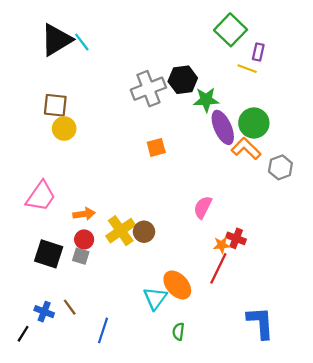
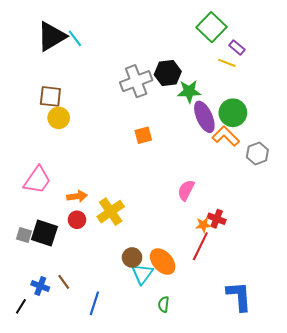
purple rectangle: (258, 52) -> (237, 48), turned -63
brown circle: (144, 232) -> (132, 257), moved
gray square: (81, 256) -> (24, 235), moved

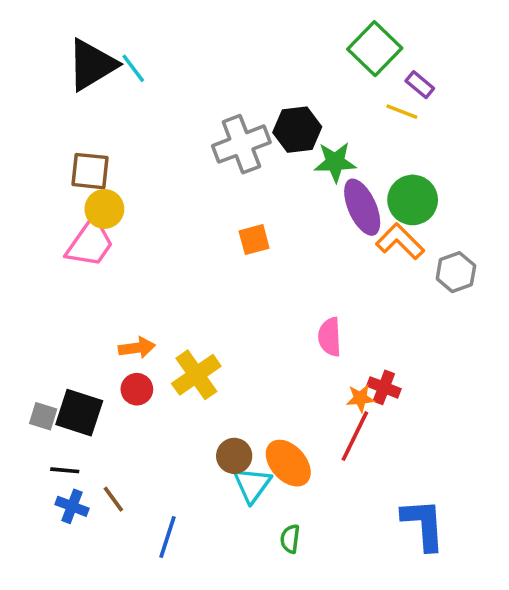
pink trapezoid: (37, 180) -> (90, 243), moved
pink semicircle: (186, 190) -> (330, 337), turned -30
black line: (21, 306) -> (65, 470), moved, turned 63

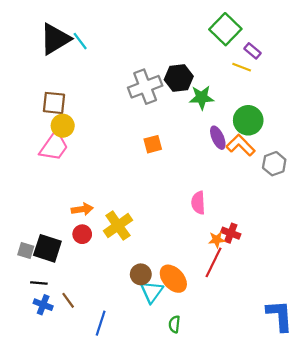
purple ellipse: (362, 207) -> (218, 138), moved, size x0.7
blue L-shape: (423, 524) -> (280, 316), moved

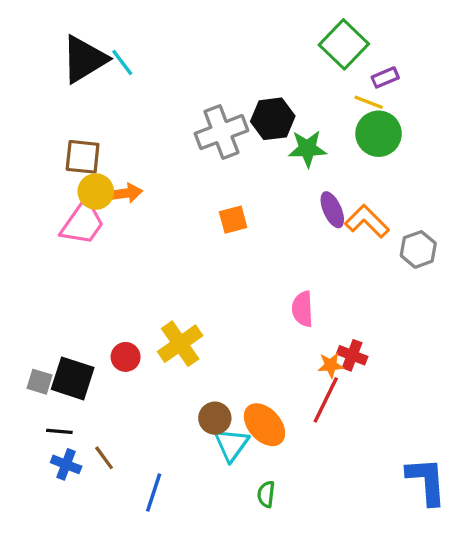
purple rectangle: (253, 51) -> (385, 77), turned -63
green circle: (248, 120) -> (379, 134), moved
orange arrow: (82, 209) -> (126, 193), moved

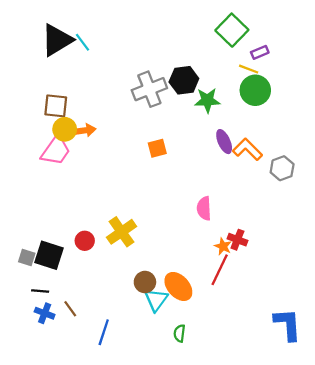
orange star: (331, 365) -> (223, 246), turned 30

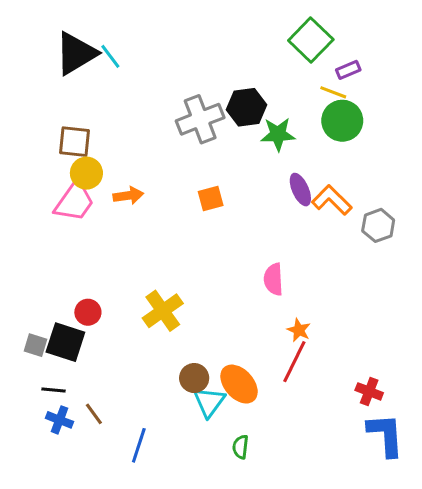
orange arrow: (85, 130) -> (128, 196), moved
red cross: (237, 240) -> (369, 391), moved
red circle: (85, 241) -> (88, 312), moved

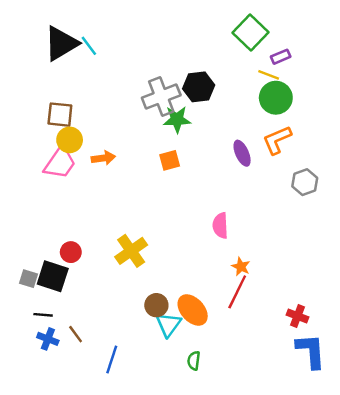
green star: (278, 134) -> (177, 119), moved
orange L-shape: (332, 200) -> (277, 140), moved, turned -68

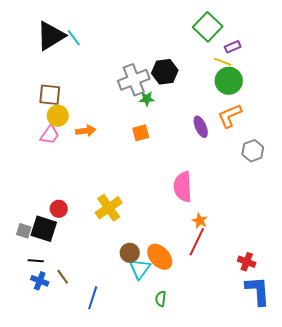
green star: (177, 119) -> (147, 99), size x0.7
pink trapezoid: (60, 163) -> (50, 135), size x0.7
pink semicircle: (220, 226) -> (183, 187), size x1.4

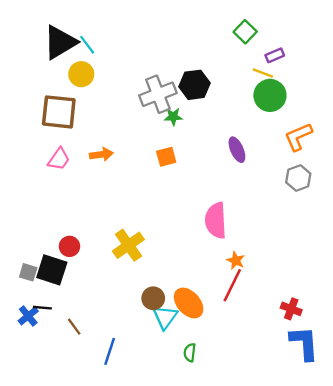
green square: (208, 27) -> (245, 32), size x0.7
brown square: (50, 95) -> (59, 112), size x1.4
yellow circle: (58, 116) -> (81, 74), moved
orange L-shape: (230, 116) -> (298, 137), moved
blue cross: (40, 281) -> (28, 316), moved, turned 30

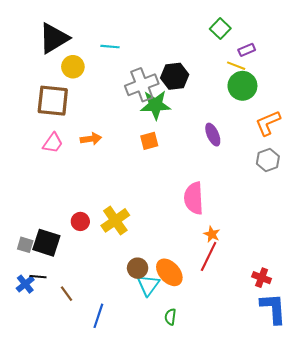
cyan line: (87, 45) -> (110, 47), moved, turned -48
green star: (173, 117) -> (156, 105), size x1.8
red circle: (69, 246) -> (80, 221), moved

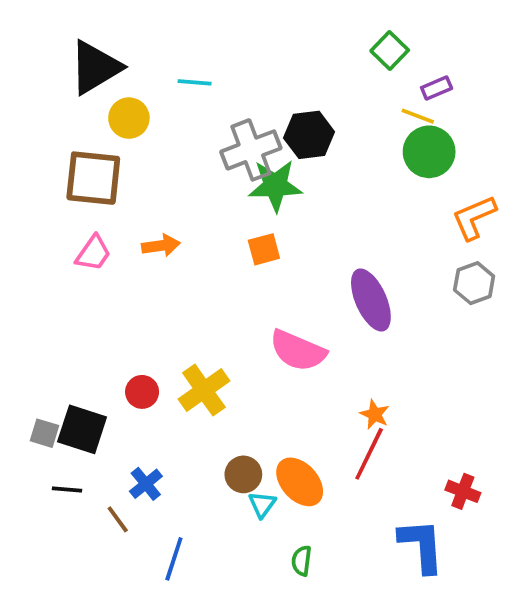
purple ellipse: (213, 135) -> (371, 300), moved, size x1.5
pink semicircle: (194, 198) -> (298, 351), moved, turned -64
blue cross: (25, 284) -> (146, 484), moved
cyan triangle: (148, 285) -> (262, 504), size x0.7
blue L-shape: (273, 308) -> (422, 546), moved

